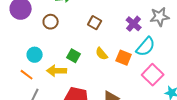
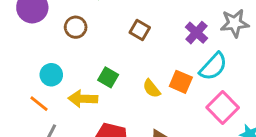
yellow semicircle: (102, 54) -> (152, 89), moved

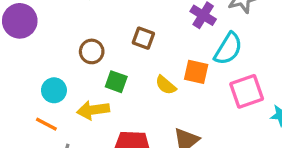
brown circle: (76, 27) -> (92, 51), moved
brown square: (140, 30) -> (143, 38), moved
pink square: (223, 107) -> (247, 91), turned 36

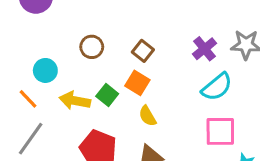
orange square: (196, 72) -> (137, 83), moved
green square: (116, 82) -> (107, 95), moved
yellow semicircle: (166, 85) -> (148, 116), moved

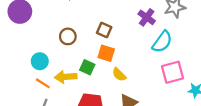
orange line: (28, 99) -> (43, 83), moved

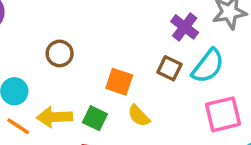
brown square: (104, 30) -> (169, 68), moved
green square: (87, 67) -> (95, 118), moved

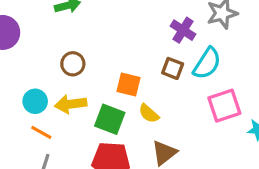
yellow arrow: (54, 117) -> (71, 104), moved
green square: (95, 118) -> (110, 119), size x1.4

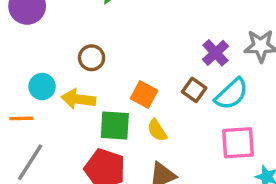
green square: (110, 119) -> (115, 126), turned -32
orange line: (41, 132) -> (21, 118), moved, turned -45

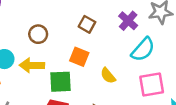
brown square: (194, 90) -> (87, 24), moved
yellow semicircle: (157, 130) -> (108, 76), moved

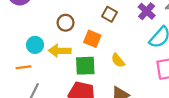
orange square: (79, 57) -> (92, 39), moved
yellow semicircle: (108, 76) -> (118, 60), moved

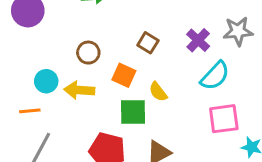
yellow semicircle: (118, 60) -> (158, 92), moved
green square: (85, 66) -> (133, 112), moved

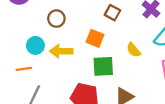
brown circle: (88, 53) -> (56, 19), moved
yellow semicircle: (158, 92) -> (134, 50), moved

